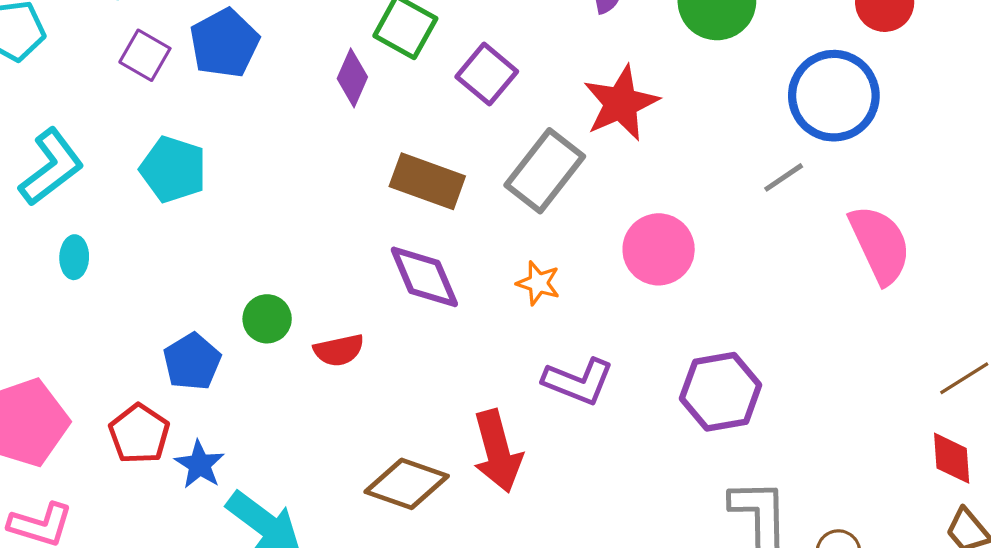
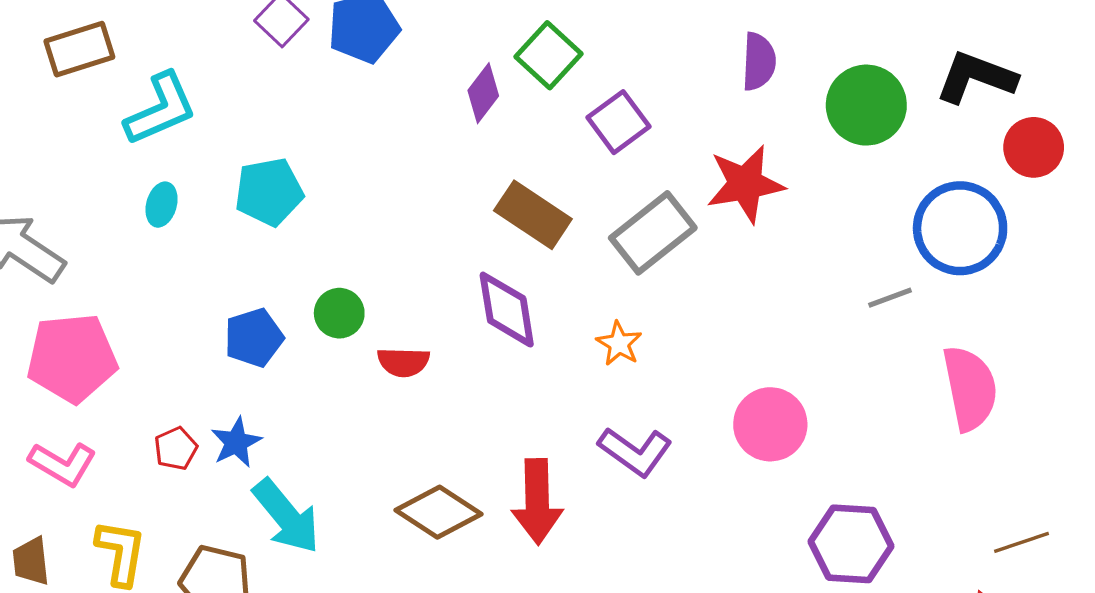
cyan pentagon: (173, 169) -> (269, 192), moved, turned 30
pink circle: (659, 249) -> (770, 424), moved
purple hexagon: (721, 392) -> (851, 544), moved
red pentagon: (139, 434) -> (176, 449), moved, size x0.7

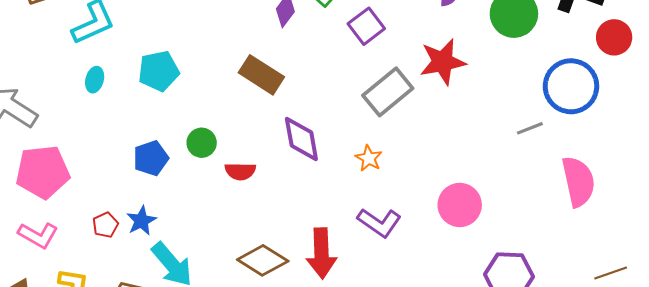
brown rectangle: (533, 215) -> (261, 75), moved

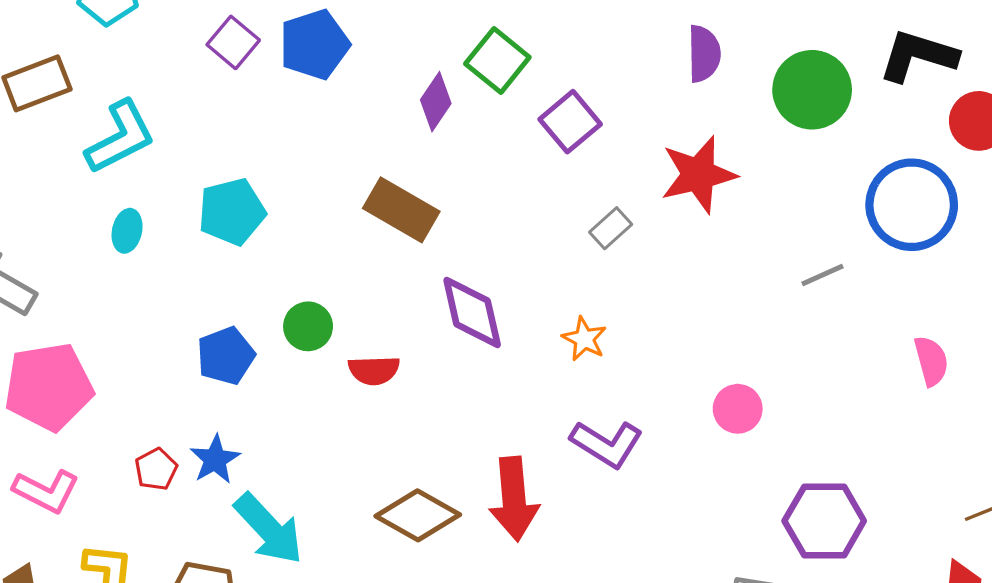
gray rectangle: (388, 92) -> (611, 228), size x0.5
gray line: (530, 128) -> (822, 275), moved
pink semicircle: (578, 182) -> (931, 361), size x0.6
pink circle: (460, 205) -> (738, 409), size x0.7

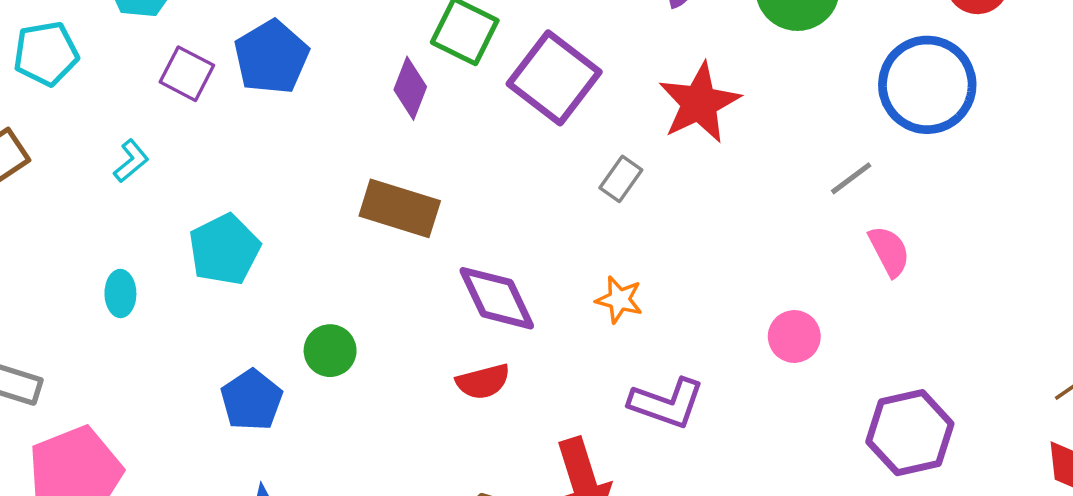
purple square: (570, 122) -> (554, 78), size x1.4
cyan L-shape: (120, 137) -> (131, 161), moved, size x0.5
pink semicircle: (931, 361) -> (889, 251), moved
red semicircle: (374, 370) -> (483, 382), moved

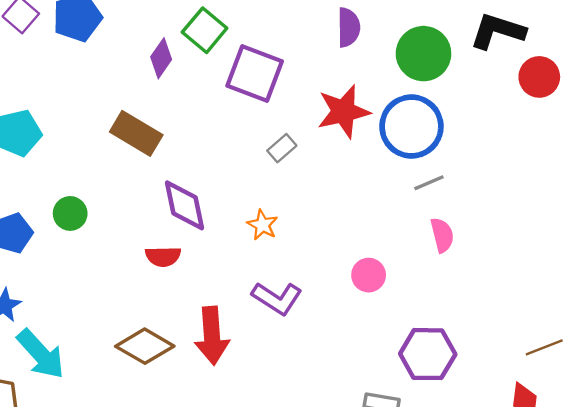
purple square: (554, 78) -> (255, 74), turned -30
blue circle: (927, 85) -> (411, 127), moved

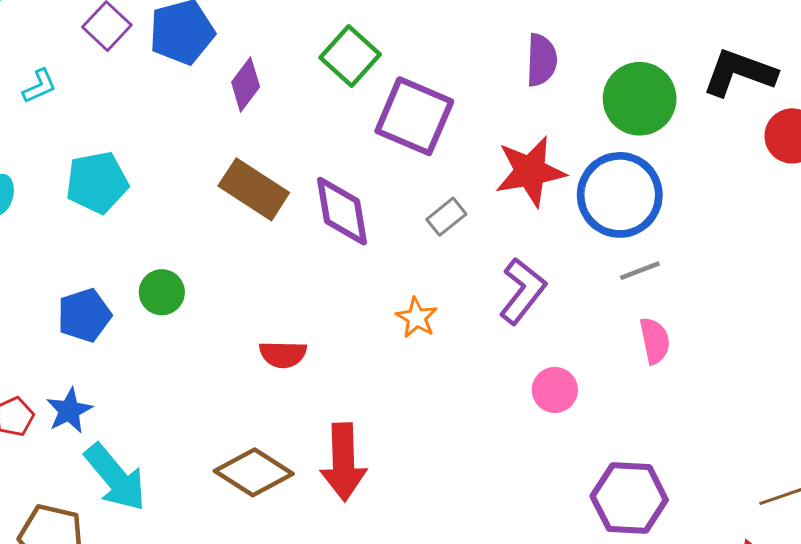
purple diamond: (161, 58) -> (246, 84), moved
purple diamond: (184, 205) -> (342, 211), moved
purple L-shape: (277, 298) -> (523, 291), moved, turned -87

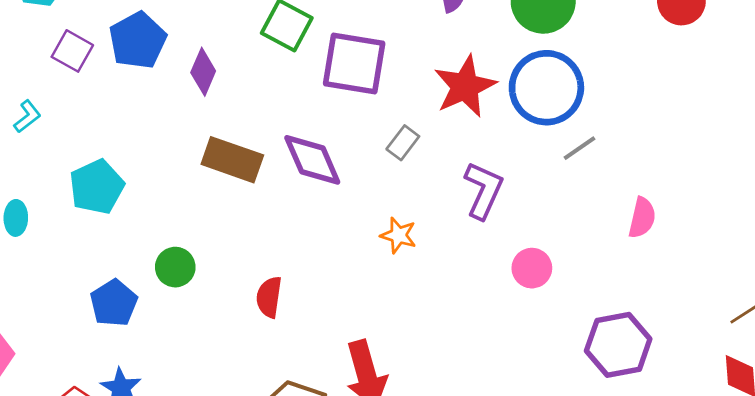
pink semicircle: (655, 341) -> (642, 218), moved, turned 39
red semicircle: (283, 354) -> (269, 297), moved, turned 111

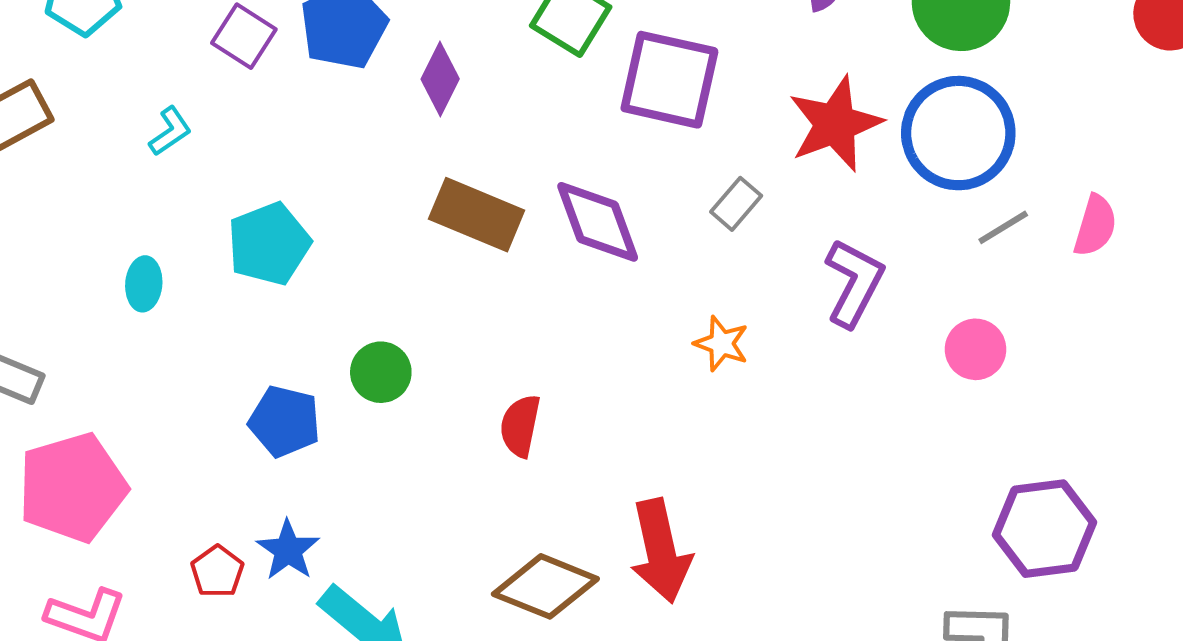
pink semicircle: (642, 218) -> (1095, 226), moved
pink circle: (532, 268) -> (976, 349), moved
blue pentagon: (114, 303) -> (285, 421), turned -30

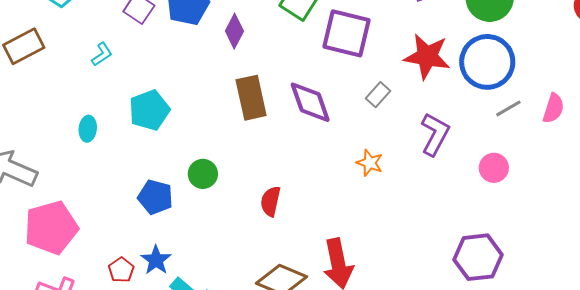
red star: (835, 124) -> (427, 56), turned 30
brown rectangle: (477, 215) -> (251, 98), turned 54
purple hexagon: (1044, 529) -> (478, 257), moved

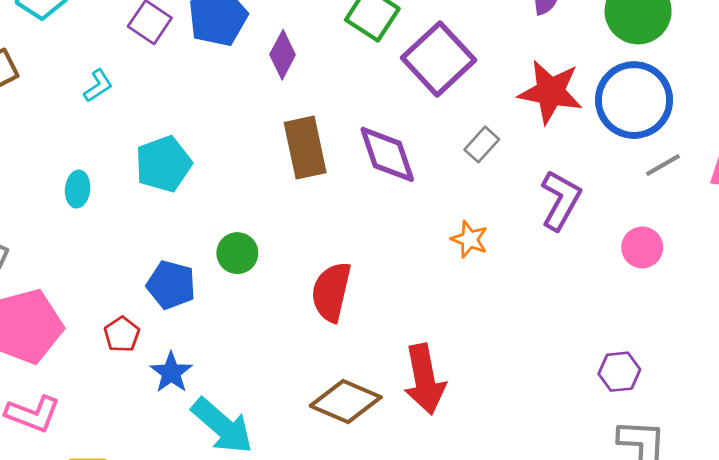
purple square: (346, 33) -> (438, 59), turned 33
red semicircle: (271, 201) -> (331, 292), size x1.4
purple hexagon: (478, 257) -> (619, 372), size x0.6
red pentagon: (121, 270) -> (122, 334), moved

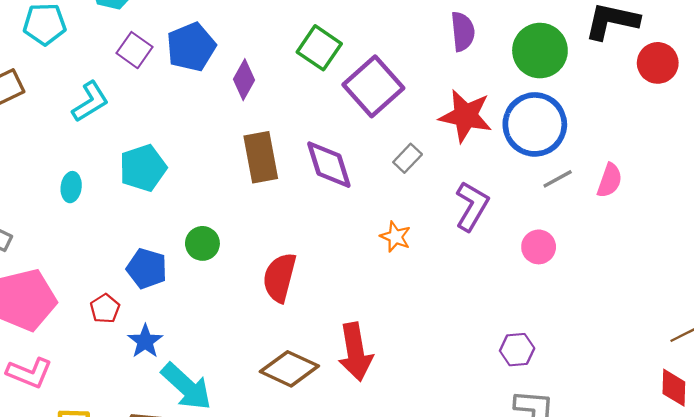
cyan L-shape: (98, 86) -> (90, 102), size x1.5

